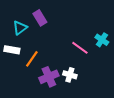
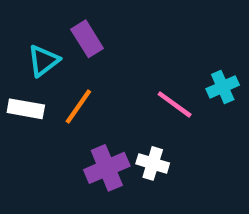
cyan cross: (102, 40) -> (223, 87), turned 32
orange line: (32, 59) -> (78, 107), moved

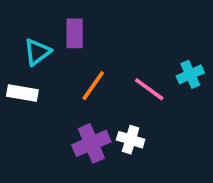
purple rectangle: (87, 39) -> (75, 33), turned 32
orange line: (78, 107) -> (93, 86), moved

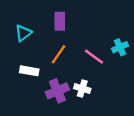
purple rectangle: (75, 33) -> (60, 21), moved
white rectangle: (22, 93) -> (29, 71), moved

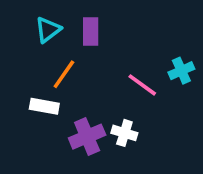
cyan triangle: (23, 33) -> (48, 30), moved
orange line: (59, 54) -> (64, 74), moved

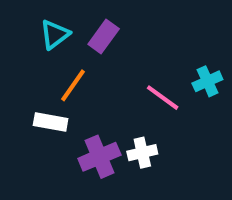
purple rectangle: (91, 31) -> (104, 36), turned 36
white cross: (124, 133) -> (142, 153), turned -30

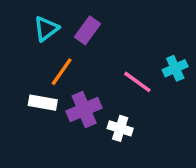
white cross: (142, 153) -> (120, 128), turned 30
purple cross: (99, 157) -> (84, 109), moved

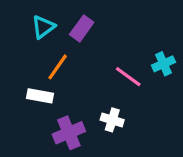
purple cross: (84, 109) -> (69, 133), moved

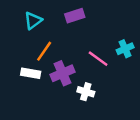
purple rectangle: (82, 28) -> (75, 16), moved, turned 36
purple cross: (69, 133) -> (63, 73), moved

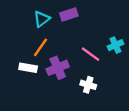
cyan triangle: (33, 21) -> (42, 19), moved
white cross: (86, 92) -> (88, 85), moved

